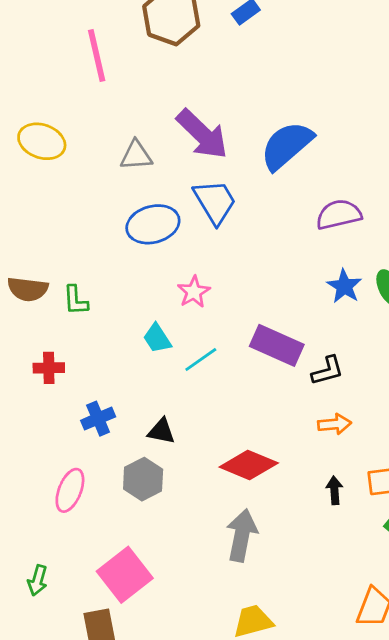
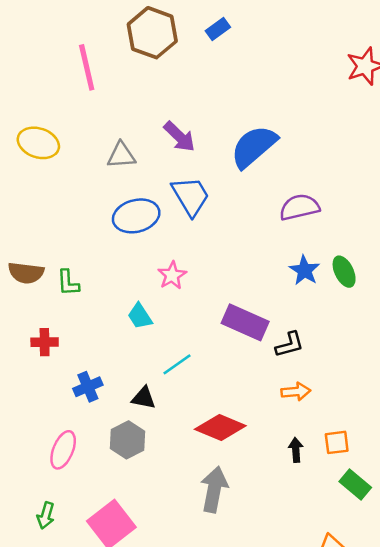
purple arrow: (202, 134) -> (179, 137), size x0.7
cyan line: (201, 359) -> (177, 364), moved
green arrow: (38, 580) -> (46, 515), moved

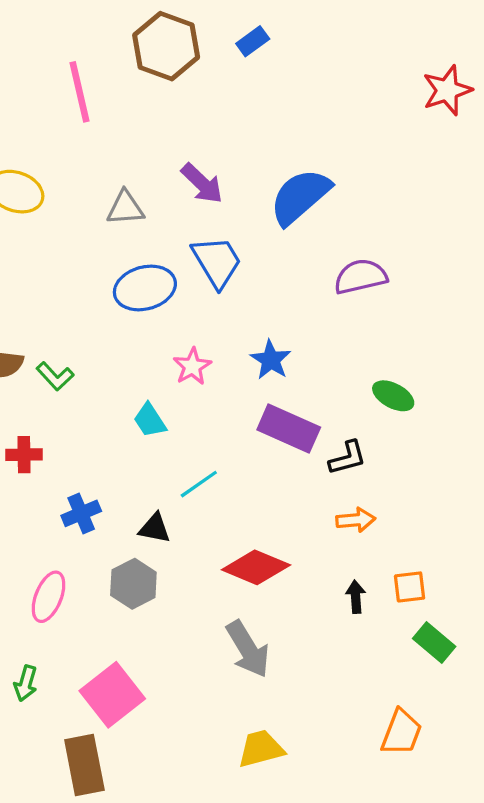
blue star: (304, 270) -> (271, 360), moved
green ellipse: (344, 272) -> (393, 396), moved, turned -36
green L-shape: (68, 283) -> (55, 376), turned -40
gray arrow: (214, 489) -> (248, 649), turned 138

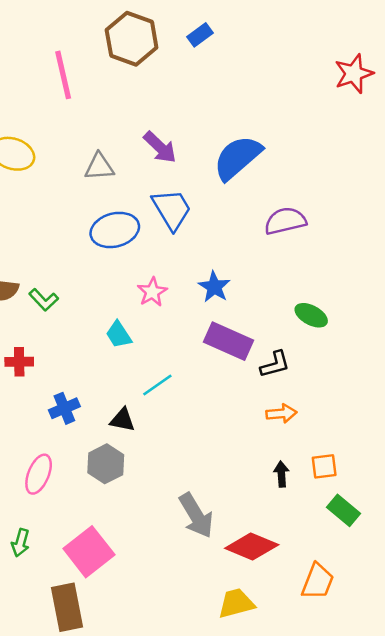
red diamond: (256, 567) -> (252, 547), moved
yellow trapezoid: (261, 749) -> (236, 603), moved

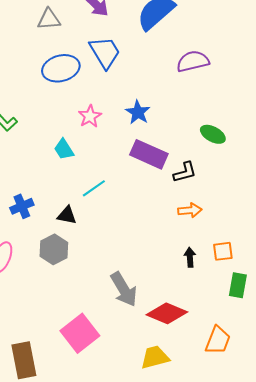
green rectangle: (343, 510) -> (238, 285), turned 60
pink square: (89, 552) -> (80, 333), moved

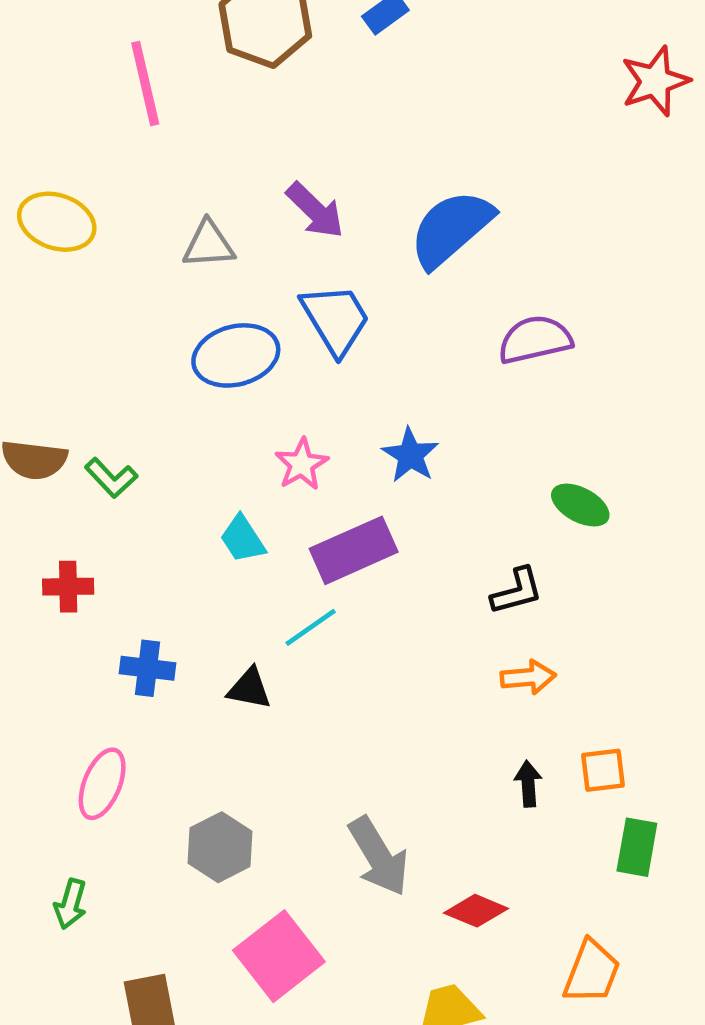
purple rectangle: (149, 154) -> (354, 550), moved, turned -48
blue cross: (22, 206) -> (147, 668), turned 30
gray hexagon: (54, 249) -> (220, 847), moved
red diamond: (167, 313) -> (476, 911), size x0.7

